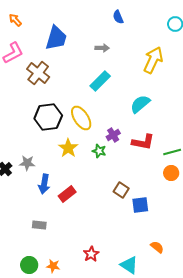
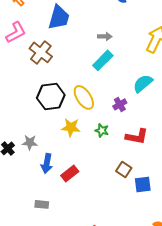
gray arrow: (102, 48) -> (105, 36), moved
purple cross: (113, 135) -> (120, 104), moved
red L-shape: (143, 142) -> (137, 136), moved
yellow star: (68, 148) -> (71, 127), turned -30

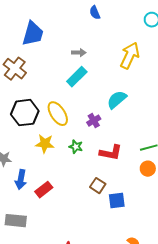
gray rectangle: (42, 204) -> (16, 221), size x1.5

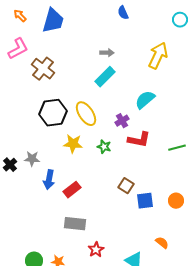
blue trapezoid: (33, 34) -> (53, 21), moved
red L-shape: (111, 153) -> (139, 140), moved
orange circle: (148, 169) -> (176, 201), moved
gray rectangle: (16, 221) -> (75, 224), moved

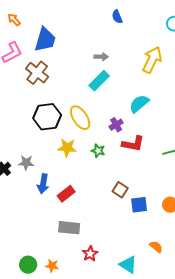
blue trapezoid: (53, 21) -> (45, 40), moved

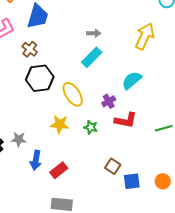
brown cross: (37, 73) -> (30, 49), size x0.7
black hexagon: (47, 117) -> (40, 78), moved

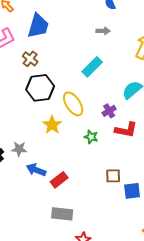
gray arrow: (94, 33) -> (103, 31), moved
yellow star: (60, 124) -> (52, 125), moved, turned 30
blue arrow: (36, 160) -> (36, 170), turned 102
brown square: (113, 166) -> (113, 176), turned -35

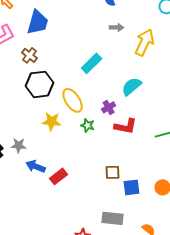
gray arrow: (103, 31) -> (117, 27), moved
yellow star: (52, 125) -> (52, 121), turned -30
green star: (91, 137) -> (88, 125), moved
gray rectangle: (62, 214) -> (113, 218), moved

